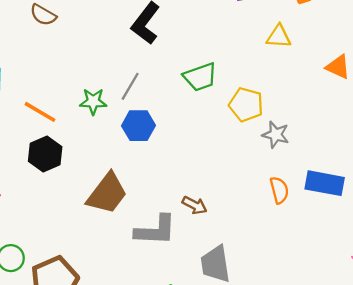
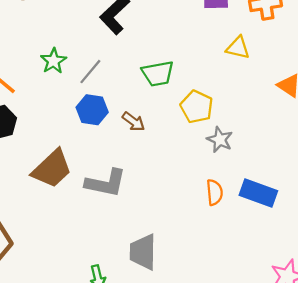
green star: (93, 101) -> (53, 61), moved, turned 30
brown arrow: (195, 205) -> (134, 122), moved
gray L-shape: (156, 230) -> (106, 183), moved

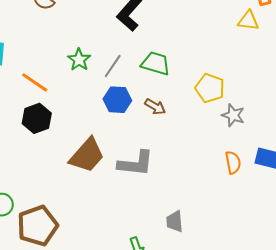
yellow triangle: (238, 48) -> (248, 21), moved
green trapezoid: (158, 74) -> (156, 63), moved, turned -148
gray trapezoid: (143, 252) -> (175, 221), size x0.7

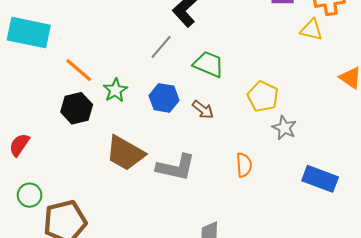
green star: (79, 60) -> (115, 90), moved
gray line: (113, 66) -> (161, 47), moved
brown trapezoid: (87, 155) -> (125, 153), turned 72
orange semicircle: (233, 162) -> (244, 165), moved

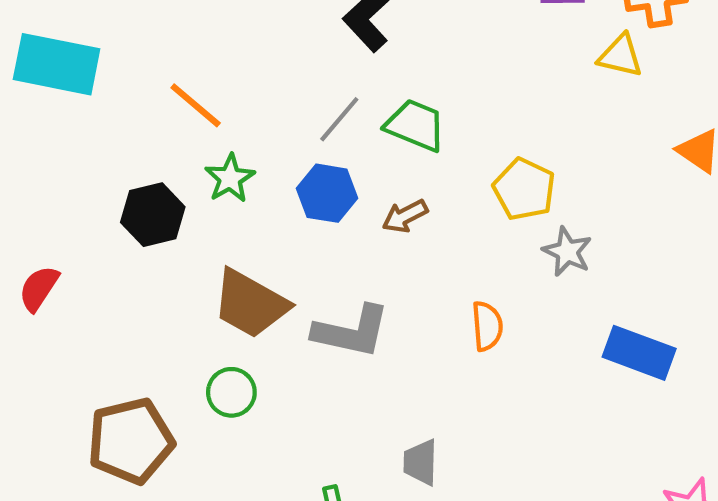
gray line: (161, 47) -> (339, 119), moved
orange line: (79, 70) -> (196, 105), moved
brown arrow: (203, 110) -> (405, 216), turned 115
green circle: (30, 195) -> (231, 392), moved

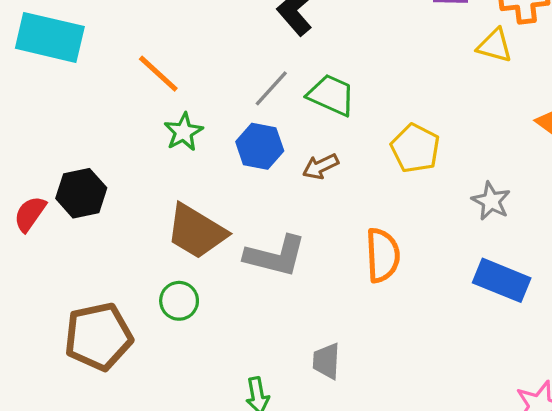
black hexagon: (153, 215) -> (81, 193), moved
gray star: (567, 252) -> (491, 201), moved
orange semicircle: (487, 326) -> (383, 255), size x1.4

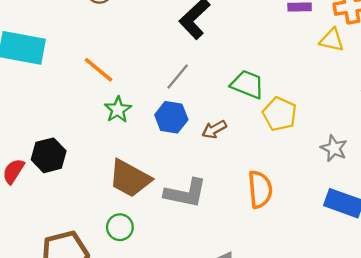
green trapezoid: (331, 95) -> (247, 84), moved

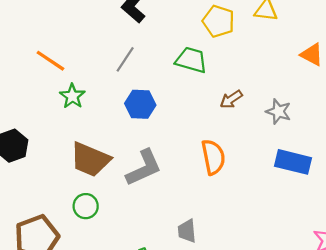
yellow pentagon: (280, 114) -> (219, 21), moved
blue hexagon: (171, 117) -> (140, 104), moved
brown arrow: (214, 129) -> (231, 99), moved
gray L-shape: (186, 193) -> (144, 168), turned -30

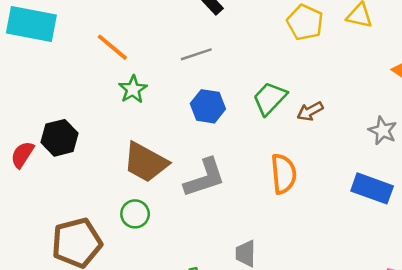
gray line: (125, 59) -> (196, 54), turned 32
green trapezoid: (191, 60) -> (270, 98), moved, turned -68
gray star: (278, 112) -> (383, 131), moved

